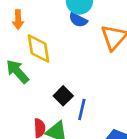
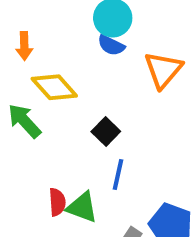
yellow diamond: (38, 49) -> (54, 87), turned -32
black square: (63, 96) -> (106, 131), moved

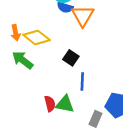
orange arrow: (24, 46) -> (16, 33), moved
orange triangle: (163, 70) -> (83, 16), moved

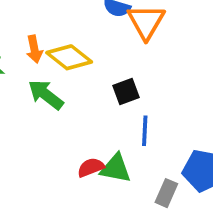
black square: (71, 58) -> (126, 91), turned 35
red semicircle: (50, 104) -> (91, 167), turned -98

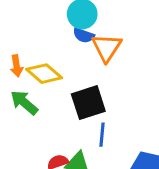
black square: (126, 91) -> (88, 103), size x1.6

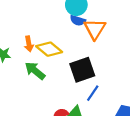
blue line: (102, 135) -> (93, 93), turned 30

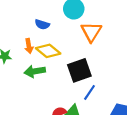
blue semicircle: (78, 20) -> (42, 24), moved
green arrow: (35, 71) -> (35, 71), turned -48

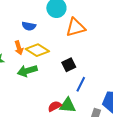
orange triangle: (91, 32) -> (75, 27), turned 50
black square: (79, 70) -> (69, 65), size x0.6

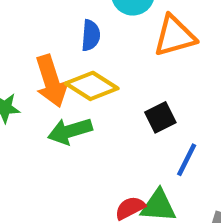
blue semicircle: (29, 26) -> (91, 35), moved, turned -96
orange arrow: (19, 48) -> (51, 81), size x1.6

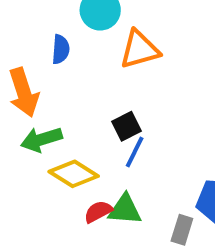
yellow diamond: (92, 86) -> (74, 174), moved
blue line: (187, 160) -> (135, 152), moved

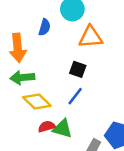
black square: (126, 126) -> (78, 69), moved, turned 35

